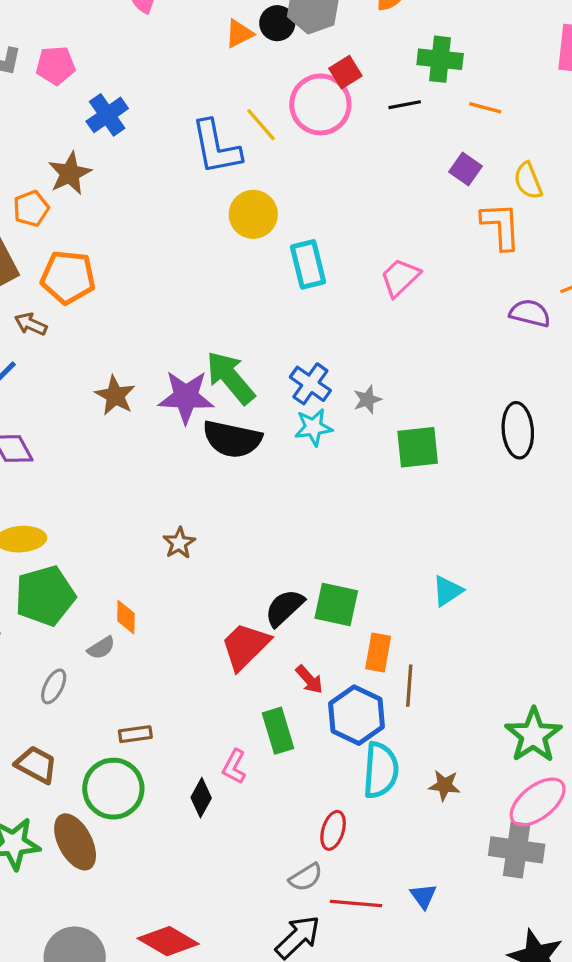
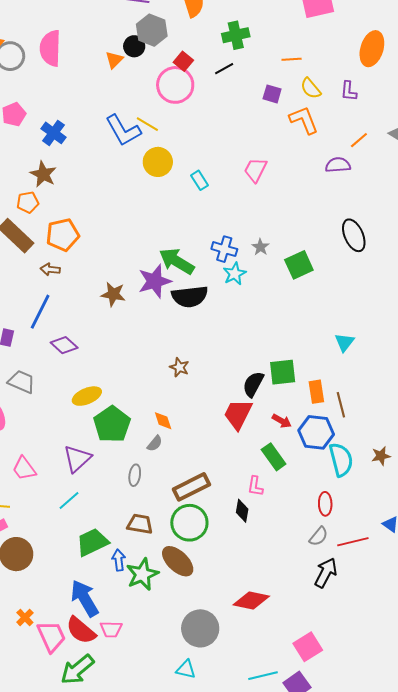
orange line: (485, 108) -> (292, 59), moved
yellow line: (261, 125) -> (147, 124), moved
orange pentagon: (31, 209) -> (28, 202), turned 30
cyan rectangle: (308, 264) -> (199, 180), size x0.7
brown rectangle: (135, 734) -> (191, 487), size x1.8

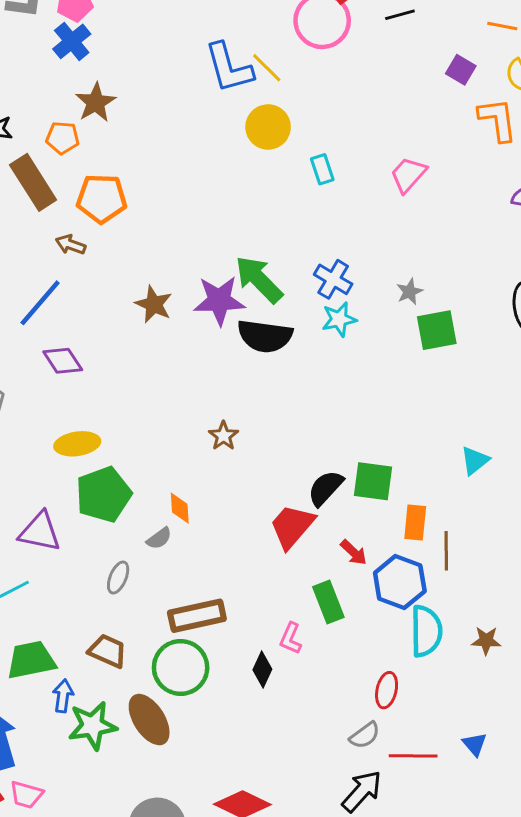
blue cross: (54, 133) -> (72, 41), moved
gray star: (260, 247) -> (410, 292), moved
purple triangle: (77, 459) -> (40, 532), turned 40

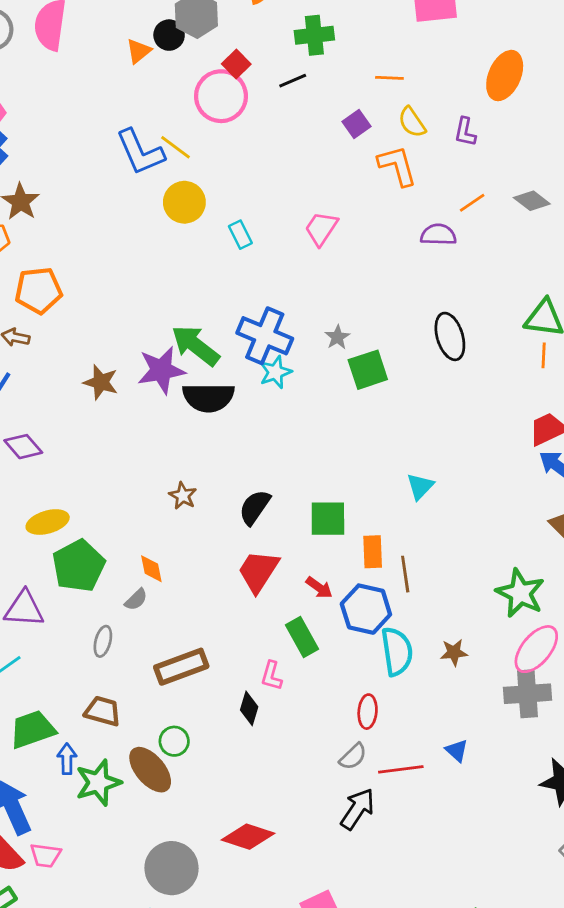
purple square: (461, 70) -> (356, 124), turned 32
blue cross: (333, 279) -> (265, 336), size x1.5
black semicircle: (325, 488) -> (255, 507), moved
green circle: (181, 667) -> (174, 741), moved, size x0.6

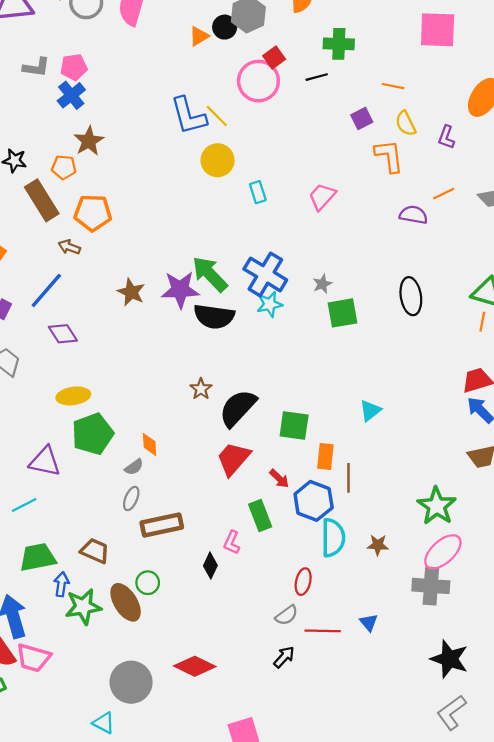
brown star: (183, 496) -> (201, 389), moved
black semicircle: (255, 507) -> (238, 408), size x1.4
gray ellipse: (103, 641) -> (131, 499), moved
black arrow: (358, 809) -> (284, 657), size x0.7
pink trapezoid: (45, 855) -> (33, 658), size x1.4

